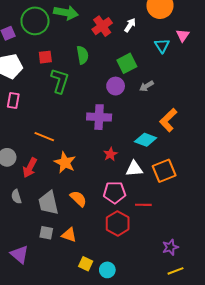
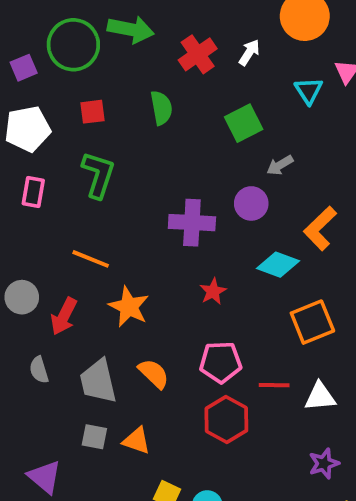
green L-shape: (60, 81) -> (98, 175), moved
purple circle: (116, 86) -> (251, 203), moved
white triangle: (134, 169) -> (320, 397), moved

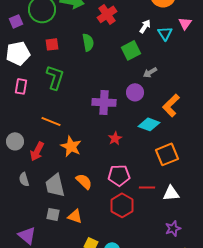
white arrow: (249, 52) -> (145, 26), moved

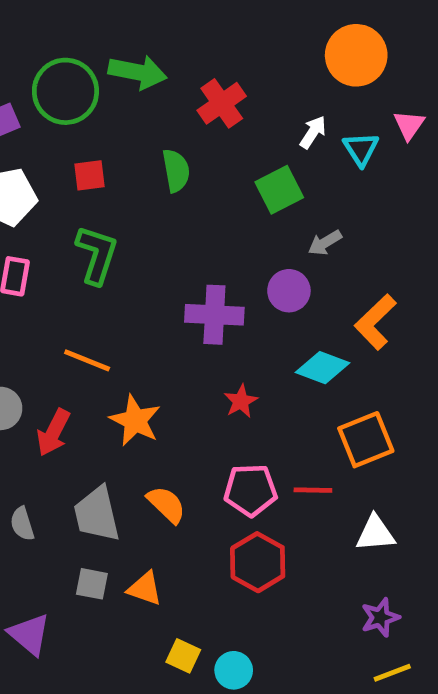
gray semicircle: (24, 179) -> (22, 524), moved
red line: (147, 187) -> (313, 490), moved

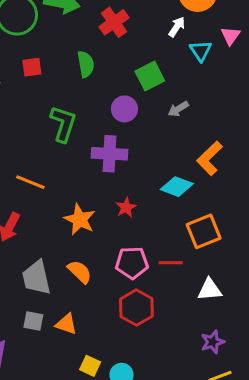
white arrow: (313, 132) -> (177, 27), moved
green L-shape: (97, 255) -> (63, 124), moved
purple circle: (289, 291) -> (124, 109), moved
orange star: (135, 420) -> (80, 219), moved

